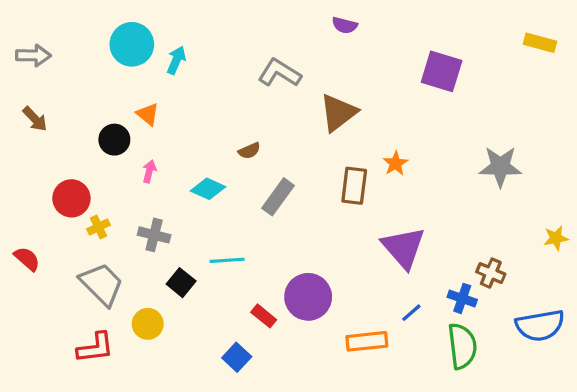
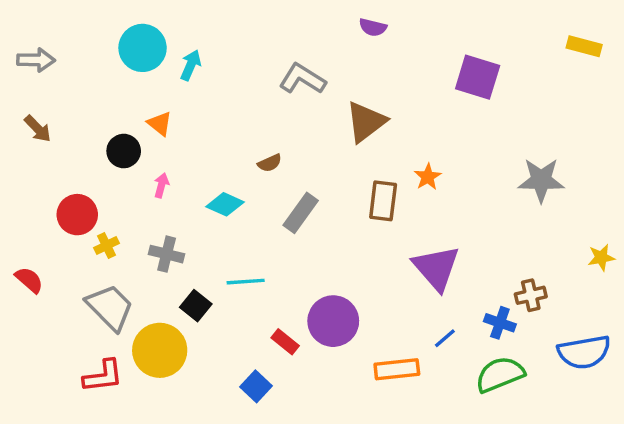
brown cross: (491, 273) -> (531, 295), turned -36
yellow circle: (148, 324) -> (160, 350), size x1.6
green semicircle: (462, 346) -> (500, 374), turned -105

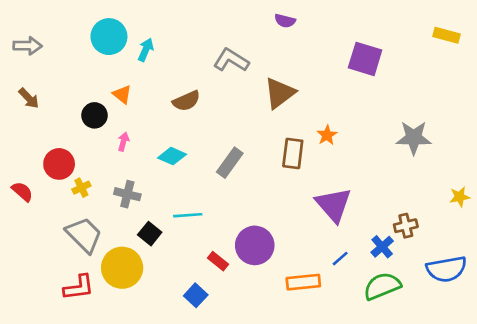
brown semicircle: (270, 163) -> (186, 101), moved, size x1.5
red semicircle: (29, 280) -> (22, 192), moved
blue cross: (500, 323) -> (382, 247), turned 30

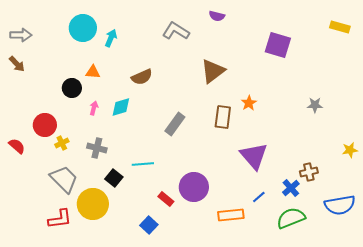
gray L-shape: (231, 60) -> (176, 31), moved
orange triangle: (122, 94) -> (93, 72), turned -35
brown arrow: (29, 98) -> (17, 64), moved
gray star: (414, 138) -> (315, 105), size x0.6
cyan diamond: (172, 156) -> (121, 107), moved, turned -40

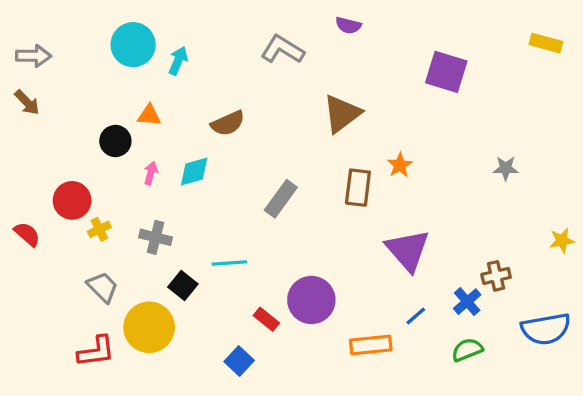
gray trapezoid: (64, 179) -> (103, 287), size x0.7
green semicircle: (291, 218) -> (467, 350), size x0.7

